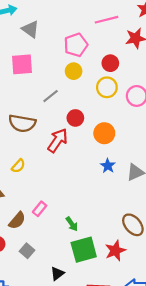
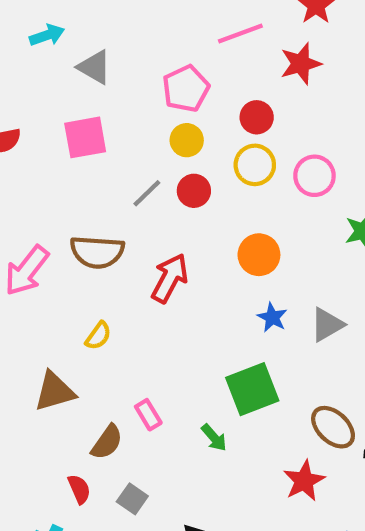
red circle: (75, 118) -> (194, 191), moved
pink rectangle: (40, 209) -> (148, 415), turned -64
green square: (84, 250) -> (252, 389), moved

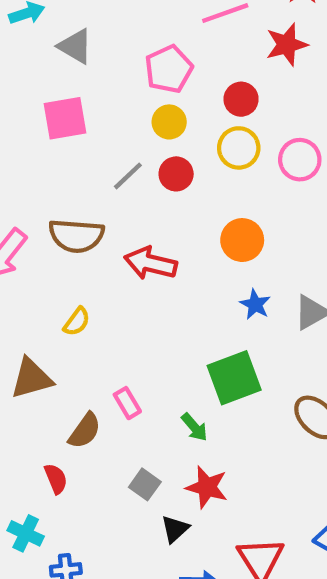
red arrow: (170, 278) -> (151, 263), turned -105
red star: (304, 481) -> (207, 487), moved, turned -30
gray square: (132, 499) -> (145, 484), moved

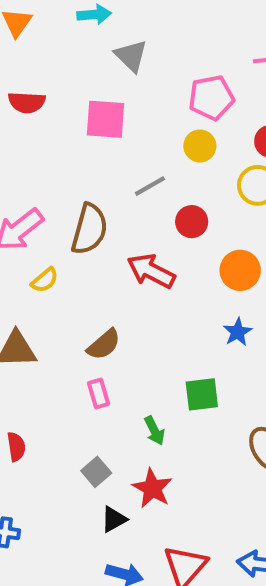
red circle: (176, 174) -> (192, 222), moved
brown semicircle: (76, 236) -> (89, 229), turned -93
yellow semicircle: (77, 322) -> (45, 280), moved
green square: (234, 378) -> (202, 394), size x0.7
brown semicircle: (85, 431) -> (104, 344), moved

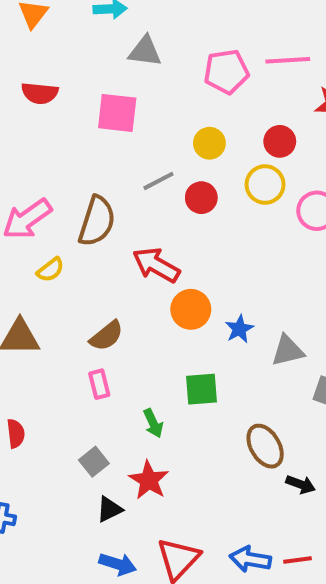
gray triangle: (131, 56) -> (145, 51), turned -39
pink pentagon: (211, 98) -> (226, 72), moved
red circle: (192, 222) -> (201, 198), moved
orange circle: (240, 270) -> (191, 309), moved

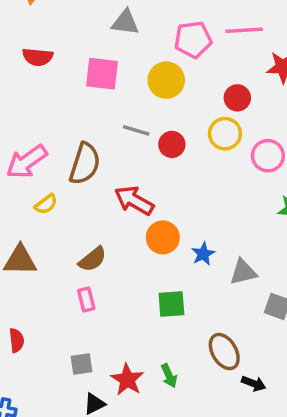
yellow circle: (209, 143) -> (166, 80), moved, size x1.4
gray line: (158, 181) -> (136, 130), turned 44
green arrow: (153, 423) -> (169, 376), moved
gray square: (94, 462) -> (82, 364), turned 30

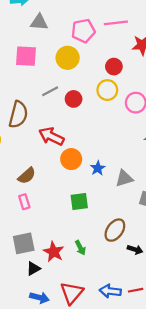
gray line: (136, 130) -> (50, 91), turned -42
brown ellipse: (224, 352) -> (115, 230), turned 70
gray square: (82, 364) -> (24, 243), size x1.5

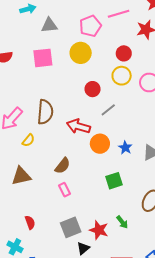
gray line: (50, 91) -> (108, 110), moved

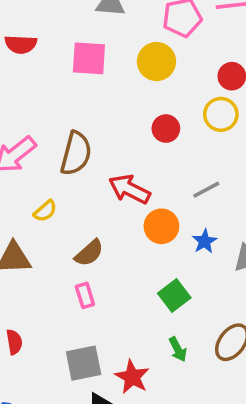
gray line: (108, 110) -> (206, 190), moved
yellow semicircle: (28, 140) -> (45, 211), moved
green square: (114, 181) -> (174, 295), turned -30
green arrow: (122, 222) -> (178, 349), moved

